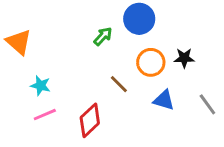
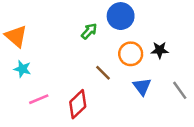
cyan star: (41, 86) -> (22, 69), moved
blue triangle: (164, 100) -> (142, 87), turned 36

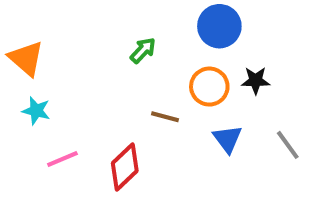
blue circle: (121, 16) -> (219, 26), moved
brown line: (103, 73) -> (165, 117), turned -30

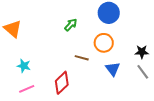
black star: (256, 81) -> (142, 52), moved
cyan star: (36, 111) -> (24, 66), moved
pink line: (62, 159) -> (27, 89), moved

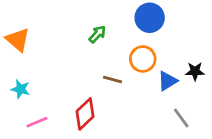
cyan star: (24, 66) -> (20, 89), moved
blue triangle: (113, 69) -> (167, 81), moved, turned 35
gray line: (143, 72) -> (181, 118), moved

